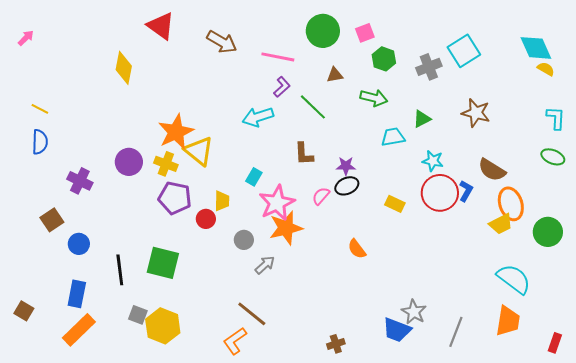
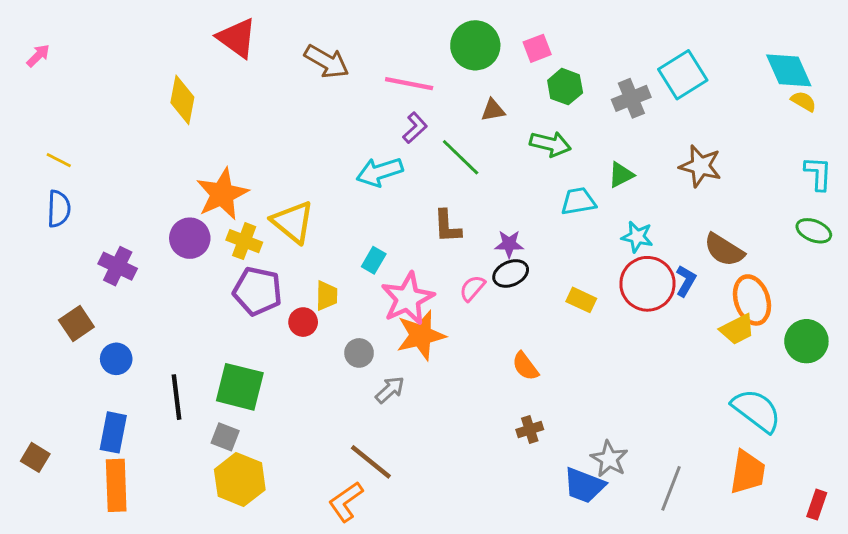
orange star: (176, 132) -> (222, 194), moved
gray square: (138, 315) -> (225, 437), moved
orange rectangle: (79, 330) -> (116, 485), turned -48
brown cross: (336, 344) -> (530, 429), moved

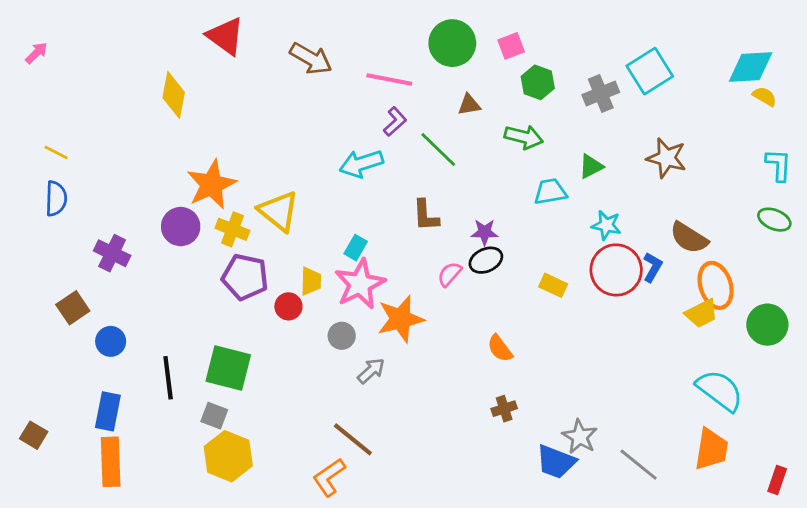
cyan diamond: (789, 70) -> (751, 67), turned -69
pink star: (408, 298) -> (360, 284), moved
gray line: (671, 488) -> (639, 465), turned -72

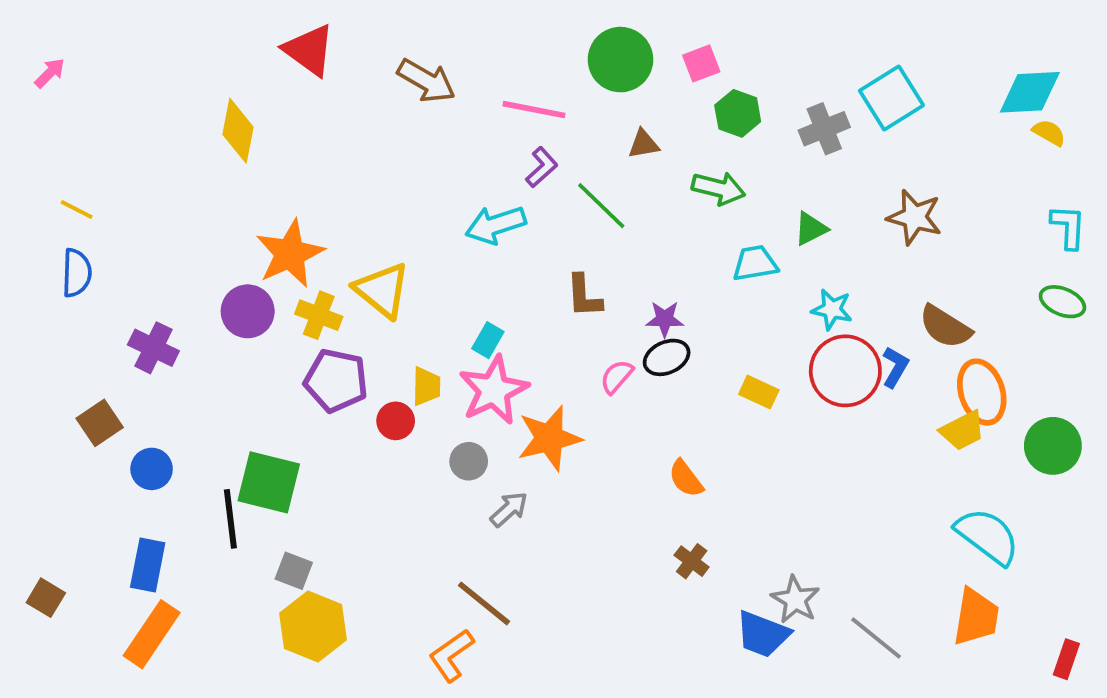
green square: (228, 368) -> (269, 482), moved
brown cross: (504, 409) -> (692, 561), turned -35
orange rectangle: (111, 462) -> (152, 634), turned 36

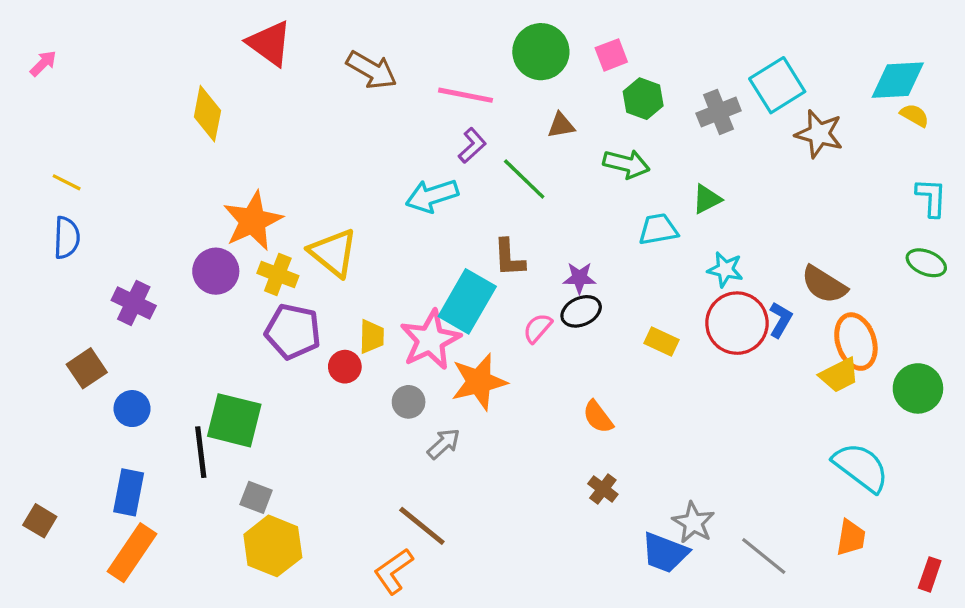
brown star: (915, 217) -> (819, 134), moved
cyan rectangle: (488, 340) -> (467, 301), moved, size x2.0
orange trapezoid: (976, 617) -> (851, 538), size x0.7

